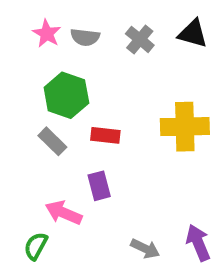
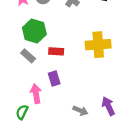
pink arrow: (64, 213) -> (36, 94), turned 60

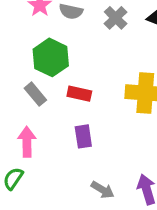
purple rectangle: (54, 78) -> (83, 136), moved
pink arrow: (36, 94) -> (27, 142), moved

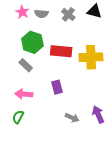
red rectangle: (79, 94) -> (61, 51), moved, size x1.5
pink arrow: (27, 142) -> (24, 94), turned -78

